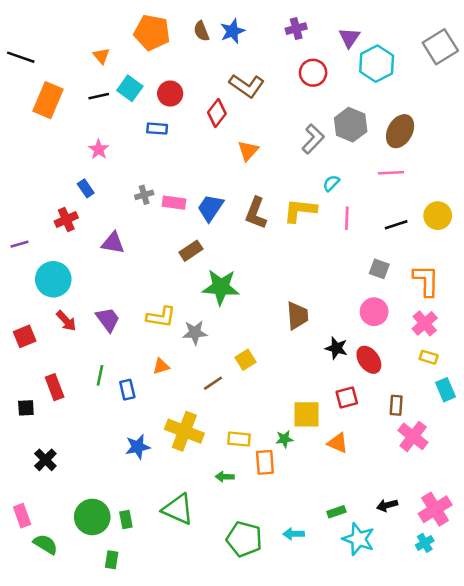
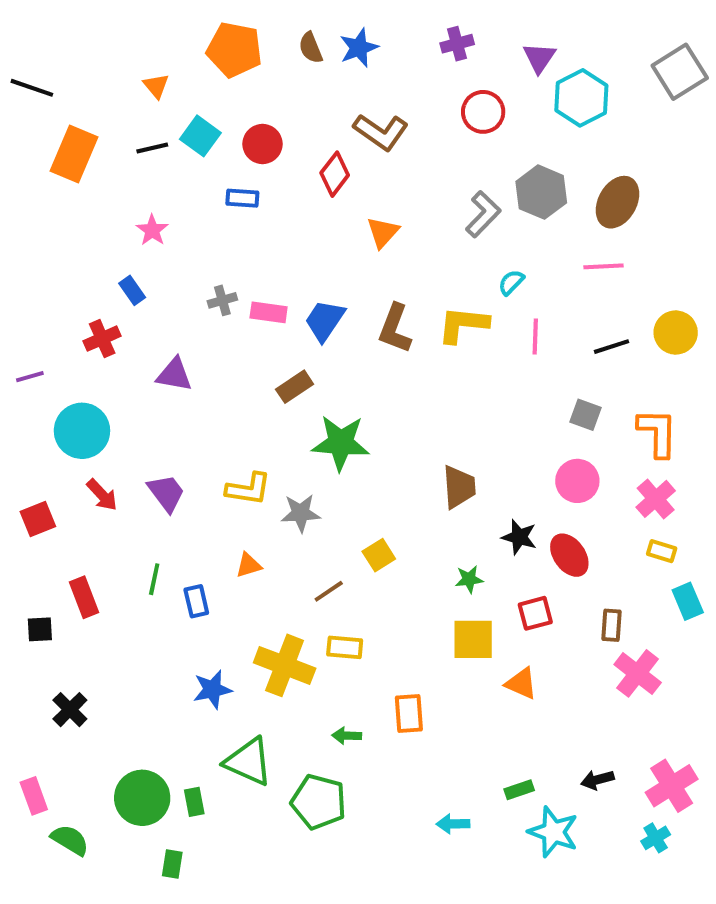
yellow rectangle: (239, 439) -> (345, 647), moved
green star: (284, 439) -> (469, 579), moved
green triangle: (178, 509) -> (248, 762), moved
green pentagon: (244, 539) -> (319, 802), moved

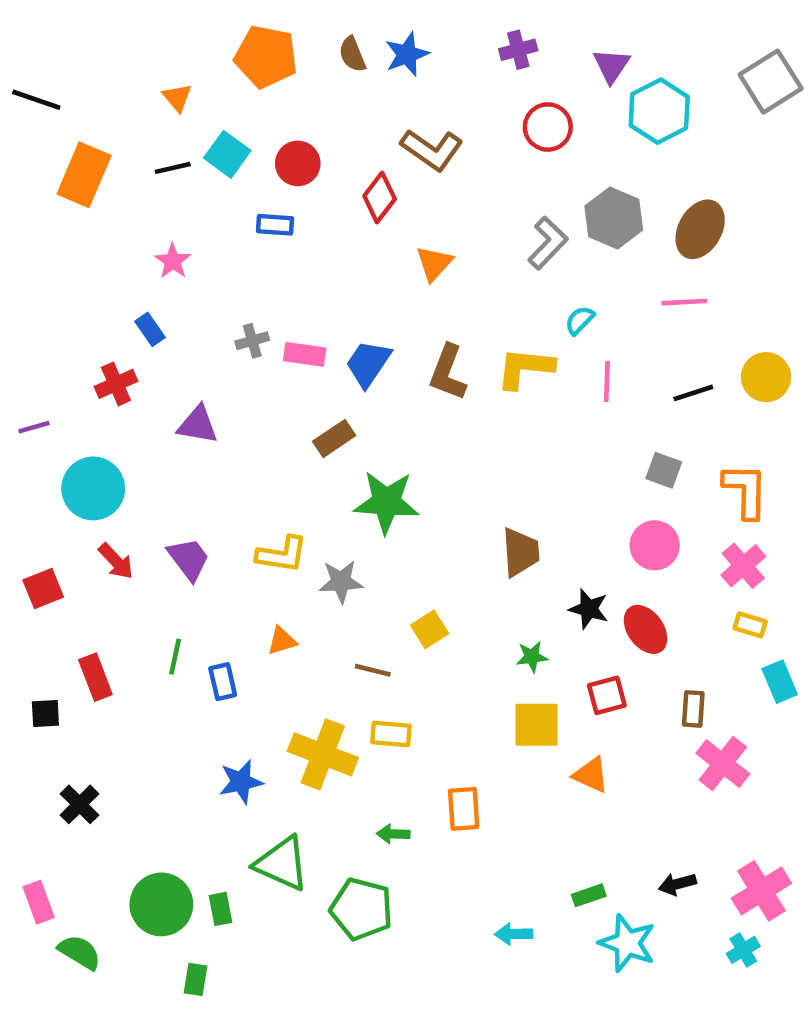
brown line: (329, 591) -> (373, 670), turned 48

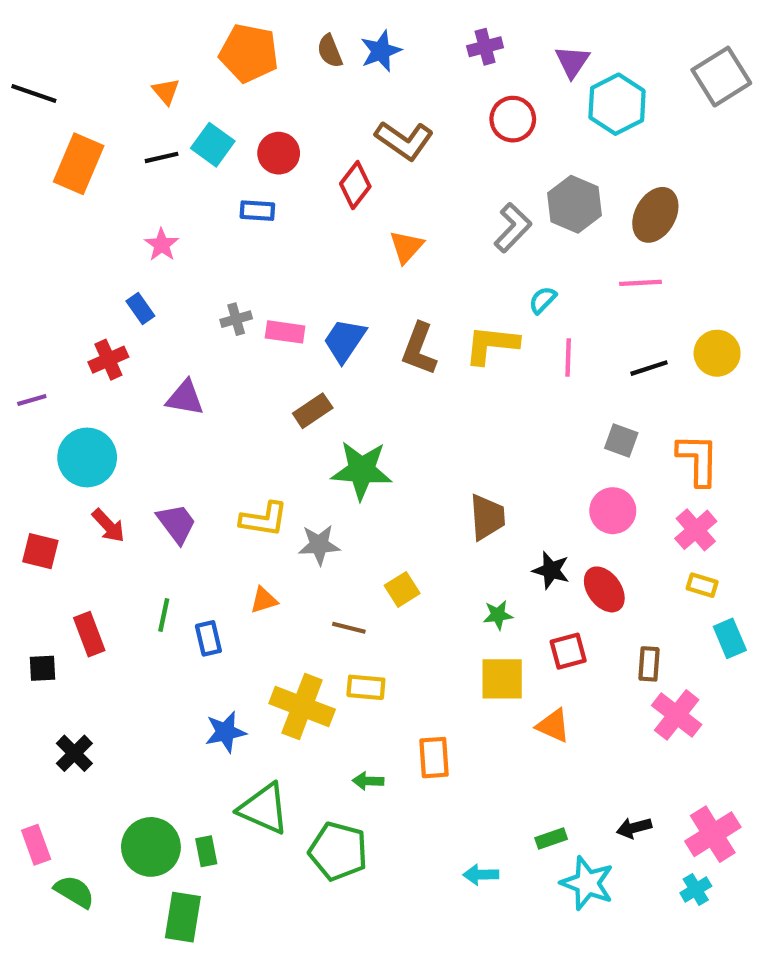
red square: (43, 588) -> (40, 551), turned 36
green rectangle: (195, 979) -> (183, 917), size x1.6

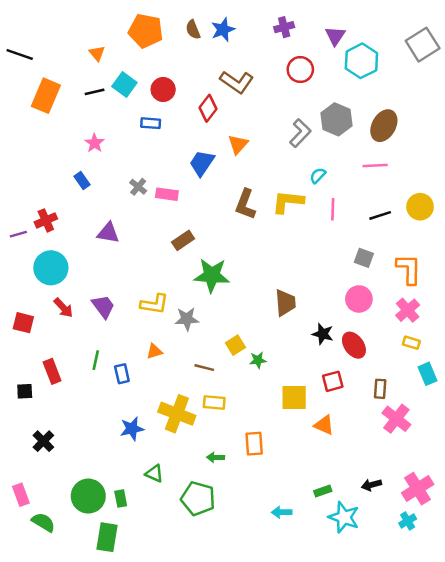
gray cross: (236, 319) -> (138, 187), turned -35
blue trapezoid: (345, 340) -> (202, 163), moved
red cross: (108, 360) -> (46, 220), moved
green star: (498, 615) -> (258, 360), moved
green triangle: (264, 809) -> (154, 474), size x0.6

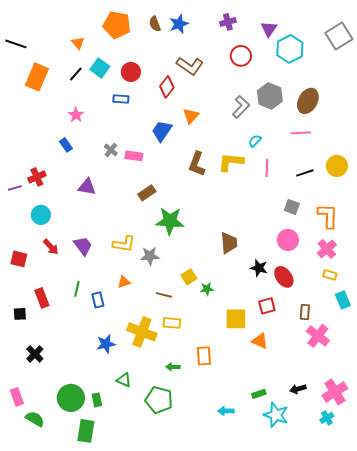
black line: (95, 92) -> (76, 74), turned -35
cyan circle: (51, 268) -> (41, 215), size x0.7

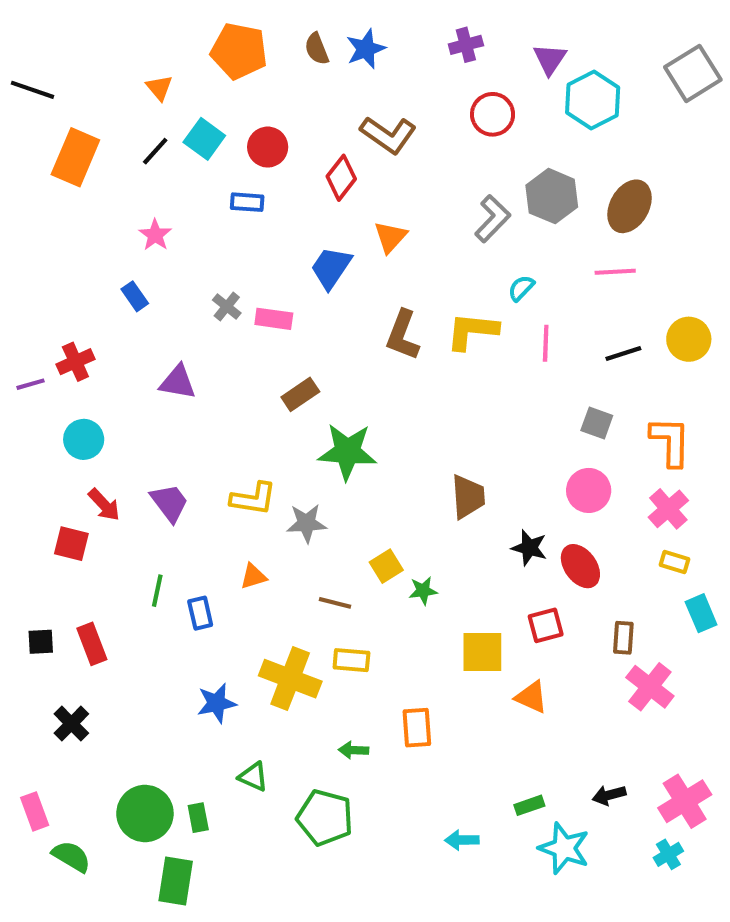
red square: (19, 259) -> (71, 544), moved
red rectangle: (42, 298) -> (92, 644), moved

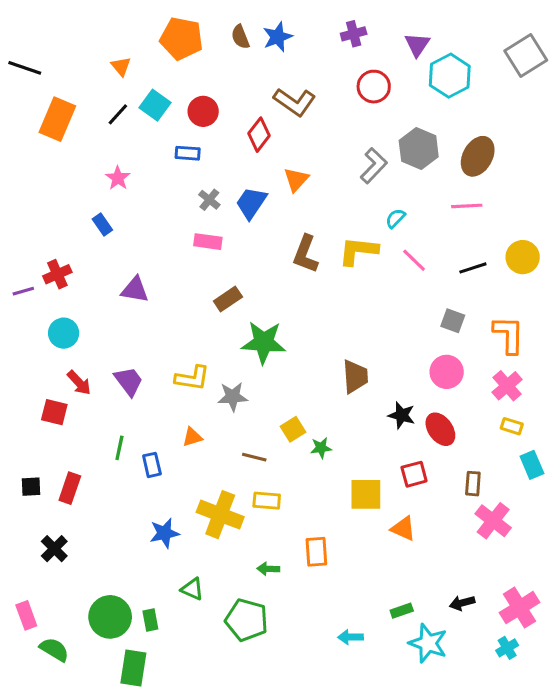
gray cross: (227, 306) -> (209, 200), moved
pink line: (546, 343) -> (414, 260), turned -48
red rectangle: (92, 644) -> (70, 488), turned 40

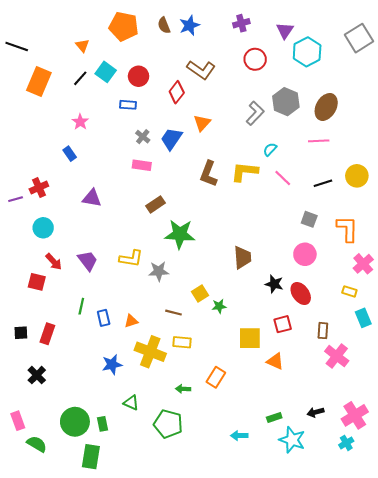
pink cross: (507, 386) -> (363, 264), moved
orange triangle: (192, 437) -> (131, 321), moved
orange rectangle: (316, 552) -> (216, 377), turned 36

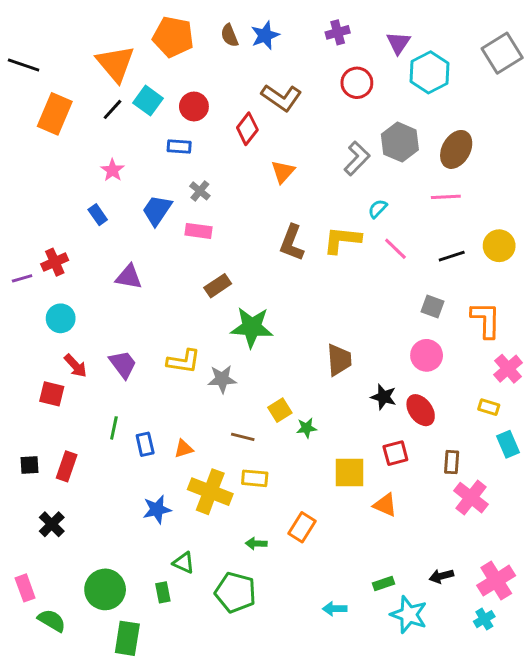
orange triangle: (82, 45) -> (115, 64), size x2.0
blue trapezoid: (171, 139) -> (157, 210), moved
green rectangle: (102, 424) -> (163, 592), moved

